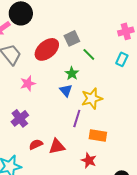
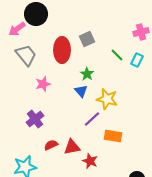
red ellipse: (47, 49) -> (62, 50), turned -50
green line: (89, 54) -> (117, 55), moved
yellow star: (92, 98) -> (107, 99), turned 30
purple line: (77, 118) -> (92, 119), turned 30
red star: (89, 160) -> (90, 161), moved

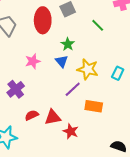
cyan rectangle: (137, 60) -> (118, 73), moved
pink star: (43, 84) -> (33, 61), moved

